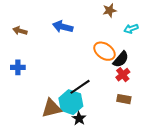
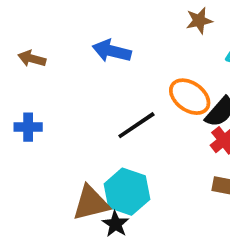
black line: (80, 87) -> (136, 125), moved
black star: (79, 118) -> (116, 224), moved

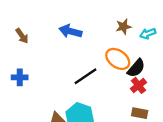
brown star: (199, 21) -> (123, 27), moved
brown arrow: (32, 59) -> (22, 36), turned -140

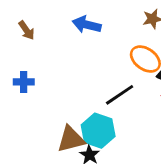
black line: (85, 76) -> (120, 95), moved

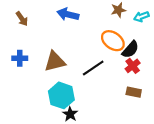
cyan hexagon: (98, 131) -> (61, 95), moved
brown triangle: (71, 139) -> (55, 61), moved

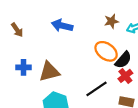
blue cross: (20, 58) -> (24, 67), moved
black line: (93, 68) -> (96, 89), moved

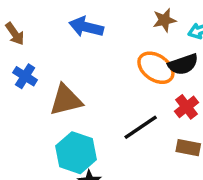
black semicircle: (123, 60) -> (183, 64), moved, turned 30
blue cross: (24, 67) -> (25, 76), moved, turned 32

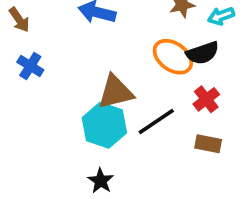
brown triangle: (66, 100) -> (116, 92), moved
cyan hexagon: (76, 153) -> (104, 125), moved

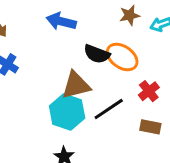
black semicircle: (203, 53) -> (97, 54), moved, turned 40

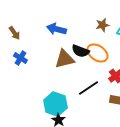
brown triangle: (76, 85) -> (64, 59), moved
cyan hexagon: (67, 112) -> (55, 104), moved

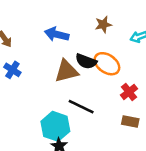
brown star: (102, 25) -> (103, 24), moved
black line: (88, 88) -> (81, 107), moved, turned 60

